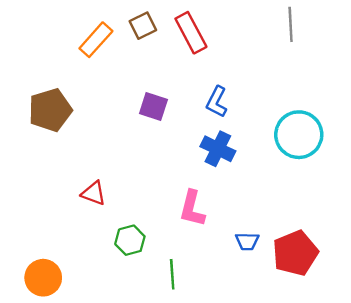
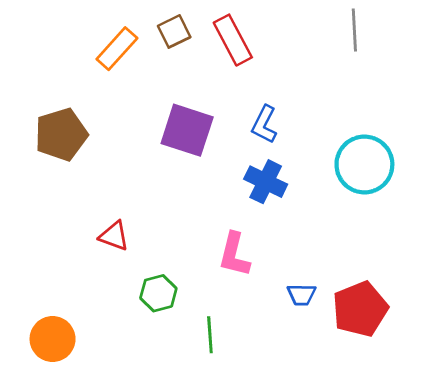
purple square: (153, 107) -> (187, 130), size x1.5

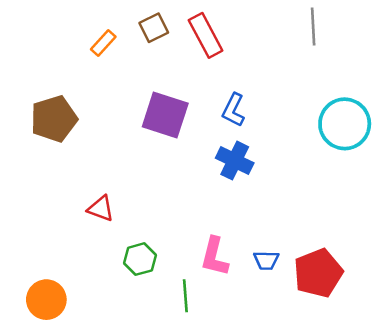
orange rectangle: (117, 49) -> (103, 43), size x0.7
cyan circle: (364, 164) -> (345, 124), moved
pink L-shape: (234, 255) -> (214, 257), moved

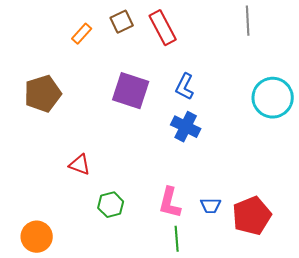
green line: (185, 296) -> (177, 239), moved

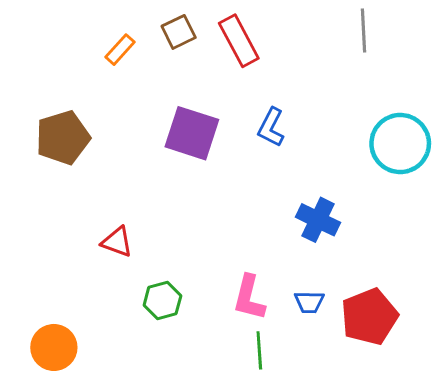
blue cross: (186, 127) -> (318, 220), moved

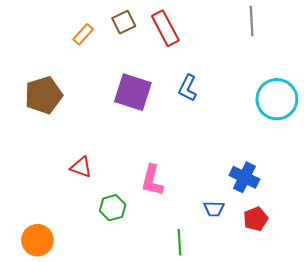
blue cross: (318, 220) -> (244, 177), moved
pink L-shape: (249, 298) -> (152, 180), moved
red pentagon: (369, 317) -> (256, 219), size x0.6

